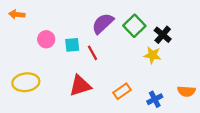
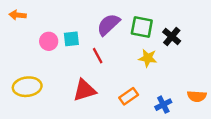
green square: (134, 26) -> (142, 27), turned -35
cyan square: (72, 45) -> (71, 39), moved
yellow star: (152, 55) -> (148, 58), moved

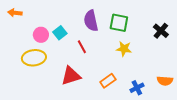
purple semicircle: (108, 25) -> (91, 21), turned -60
black cross: (172, 37) -> (161, 31), moved
cyan square: (71, 39) -> (60, 33), turned -32
yellow ellipse: (27, 87) -> (34, 58), moved

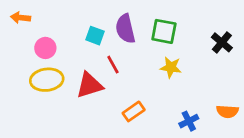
cyan square: (60, 33) -> (95, 36), moved, turned -32
pink circle: (41, 35) -> (45, 48), moved
red triangle: (71, 76) -> (89, 85), moved
orange rectangle: (108, 81) -> (134, 111), moved

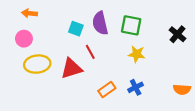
orange arrow: (21, 18) -> (29, 13), moved
pink circle: (45, 48) -> (24, 39), moved
blue cross: (189, 121) -> (136, 87), moved

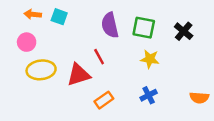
cyan square: (76, 29) -> (59, 17), moved
black cross: (178, 34) -> (184, 31), moved
orange rectangle: (107, 89) -> (104, 100), moved

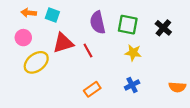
yellow ellipse: (41, 70) -> (36, 62), turned -30
red triangle: (79, 75) -> (63, 43), moved

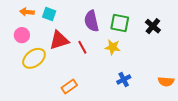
yellow star: (133, 53) -> (113, 47), moved
orange rectangle: (92, 89) -> (69, 87), moved

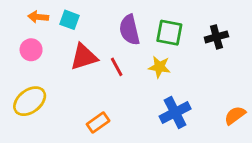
black cross: (153, 26) -> (216, 37), turned 35
yellow ellipse: (34, 58) -> (30, 101), moved
blue cross: (124, 79) -> (175, 113), size x1.5
orange semicircle: (166, 82) -> (235, 115), turned 140

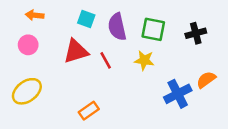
cyan square: (70, 20) -> (86, 19), moved
blue cross: (175, 113) -> (178, 94), moved
orange semicircle: (235, 115) -> (206, 80), moved

